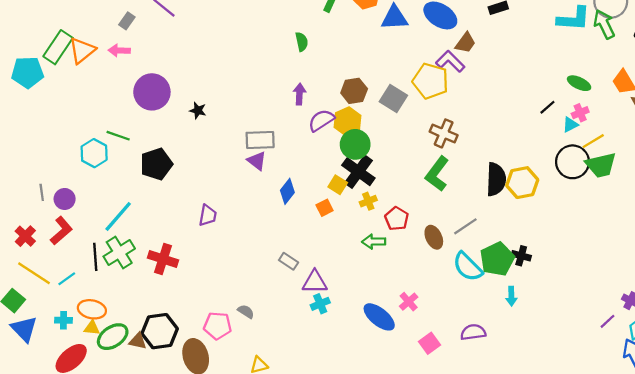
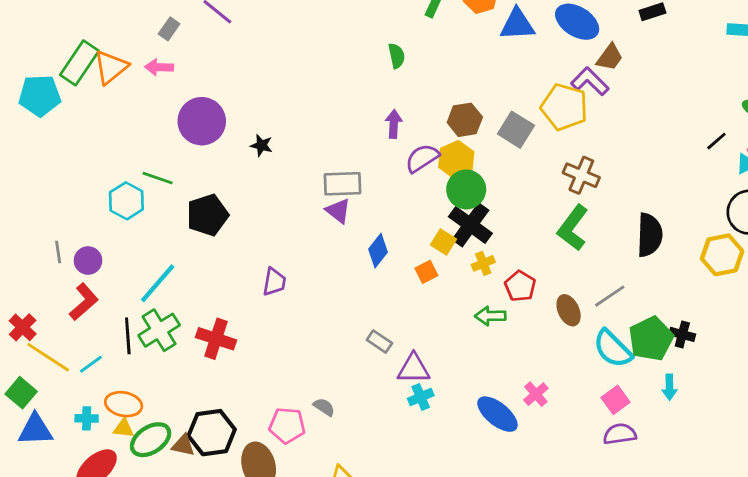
yellow hexagon: (522, 183) -> (722, 255), moved
red cross: (25, 236) -> (23, 327), moved
blue triangle: (24, 329) -> (35, 430), turned -48
pink square: (429, 343) -> (615, 400), moved

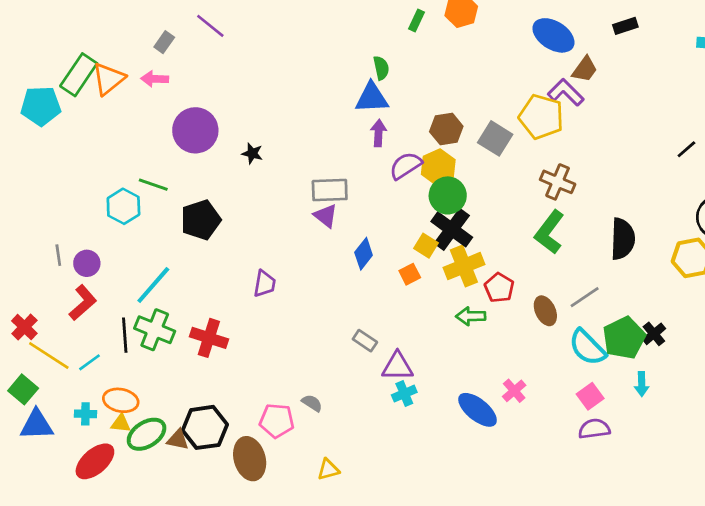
blue triangle: (517, 25) -> (372, 98), moved
yellow cross: (483, 263) -> (464, 266), size x1.8
green cross: (159, 330) -> (155, 330), turned -36
black cross: (682, 334) -> (654, 334), turned 35

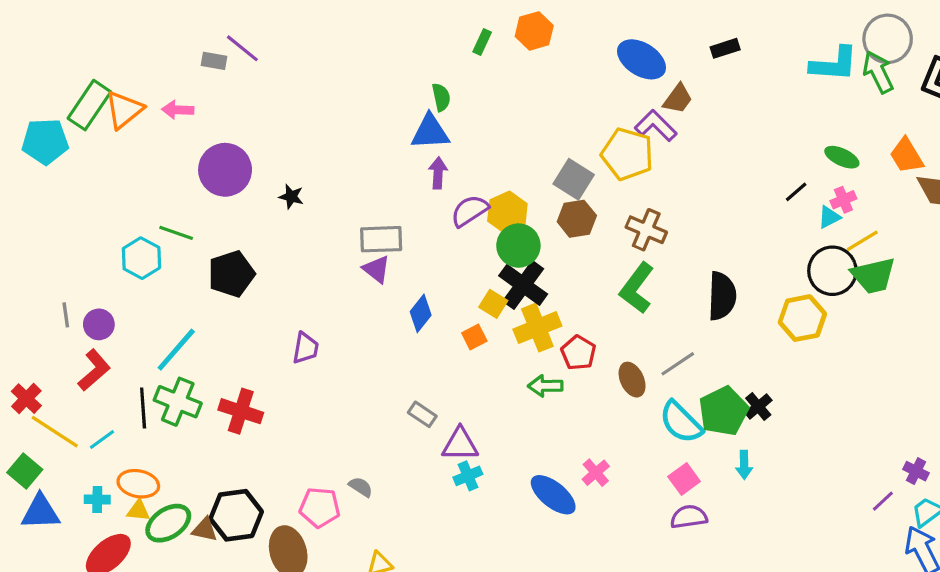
gray rectangle: (164, 42) -> (214, 61), moved, turned 65
brown hexagon: (446, 129) -> (577, 219), moved

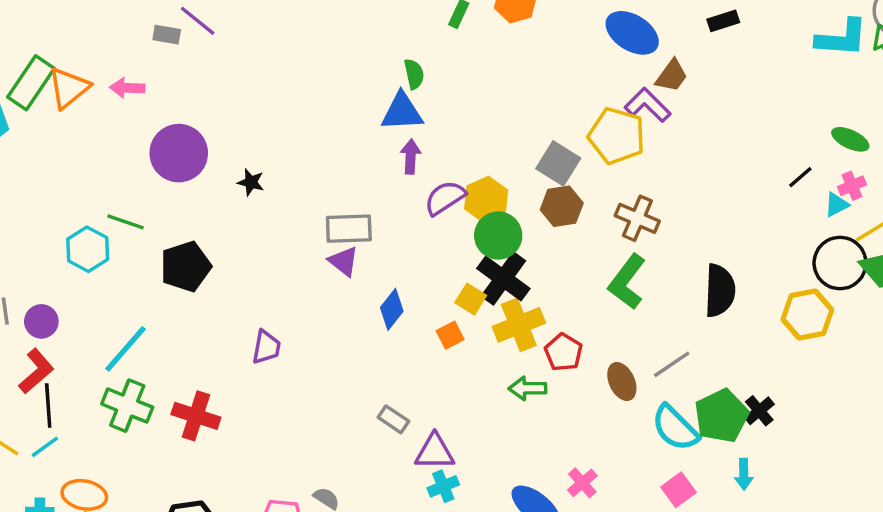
black line: (143, 408) -> (48, 406), moved

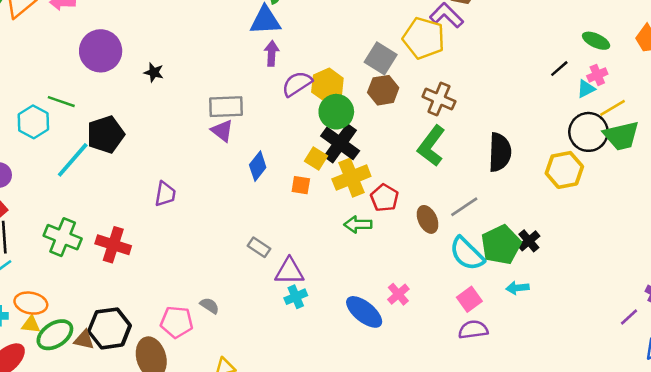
orange square: (450, 335) -> (301, 185), turned 36
cyan line: (125, 349) -> (73, 160), moved
cyan arrow: (744, 474) -> (517, 288), turned 85

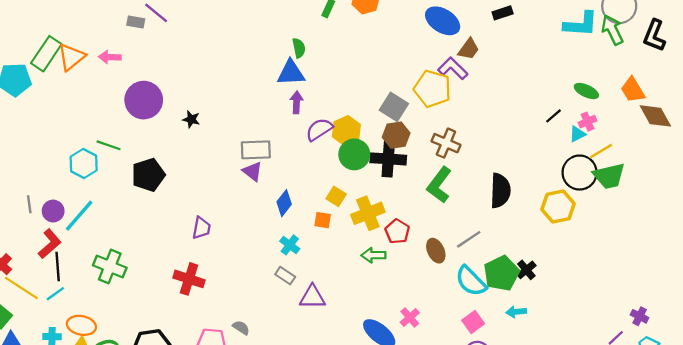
black cross: (340, 143) -> (388, 159), moved, turned -32
cyan line: (73, 160) -> (79, 216), moved
red cross: (113, 245) -> (189, 279), moved
cyan cross: (296, 297) -> (290, 245), moved, turned -30

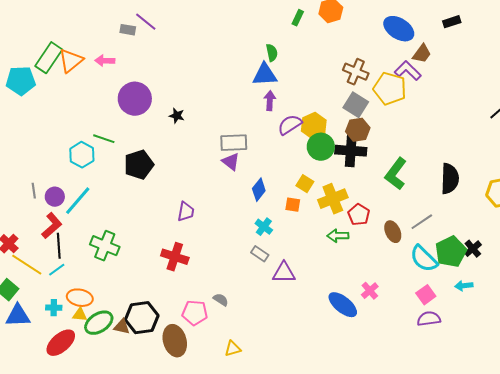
brown cross: (446, 143) -> (356, 72), moved

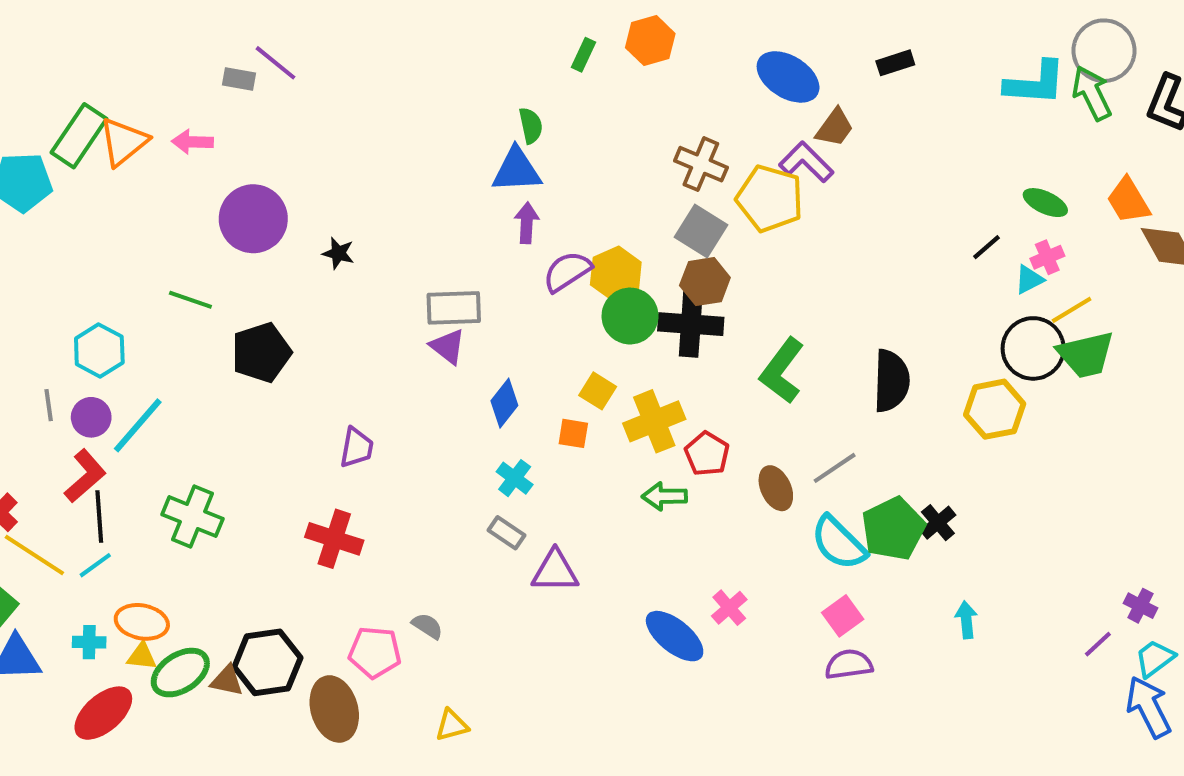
cyan hexagon: (82, 155) -> (99, 350), moved
cyan arrow: (464, 286) -> (966, 620), moved, turned 90

